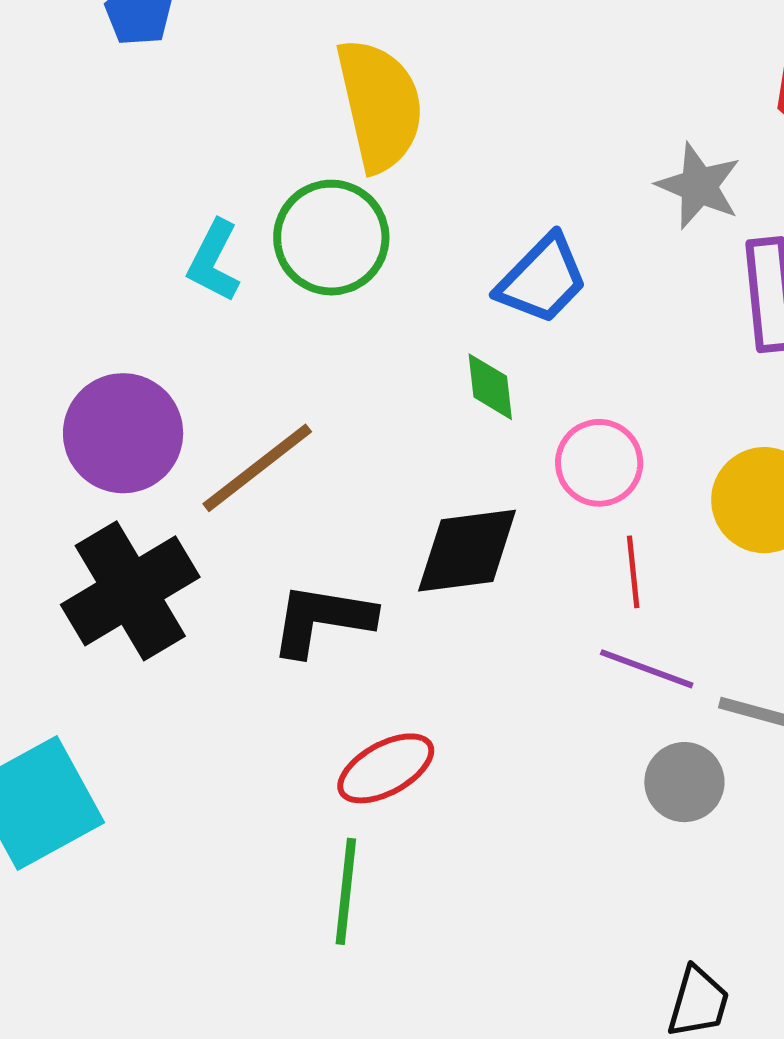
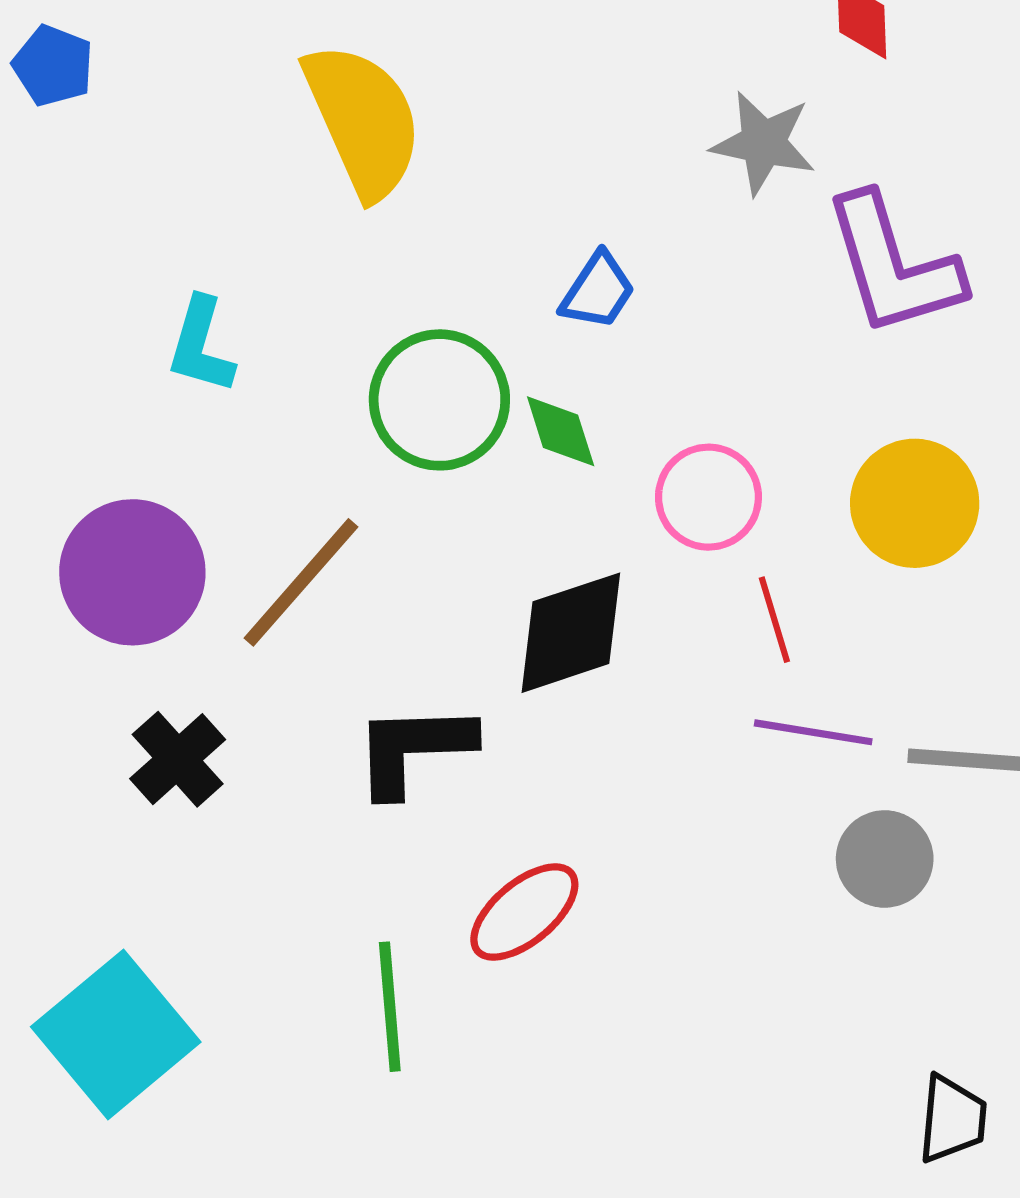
green circle: (331, 238) -> (439, 400), moved
blue trapezoid: (542, 279) -> (598, 291), size x0.7
black cross: (130, 591) -> (178, 759), size x0.6
green line: (346, 891) -> (390, 1007), moved

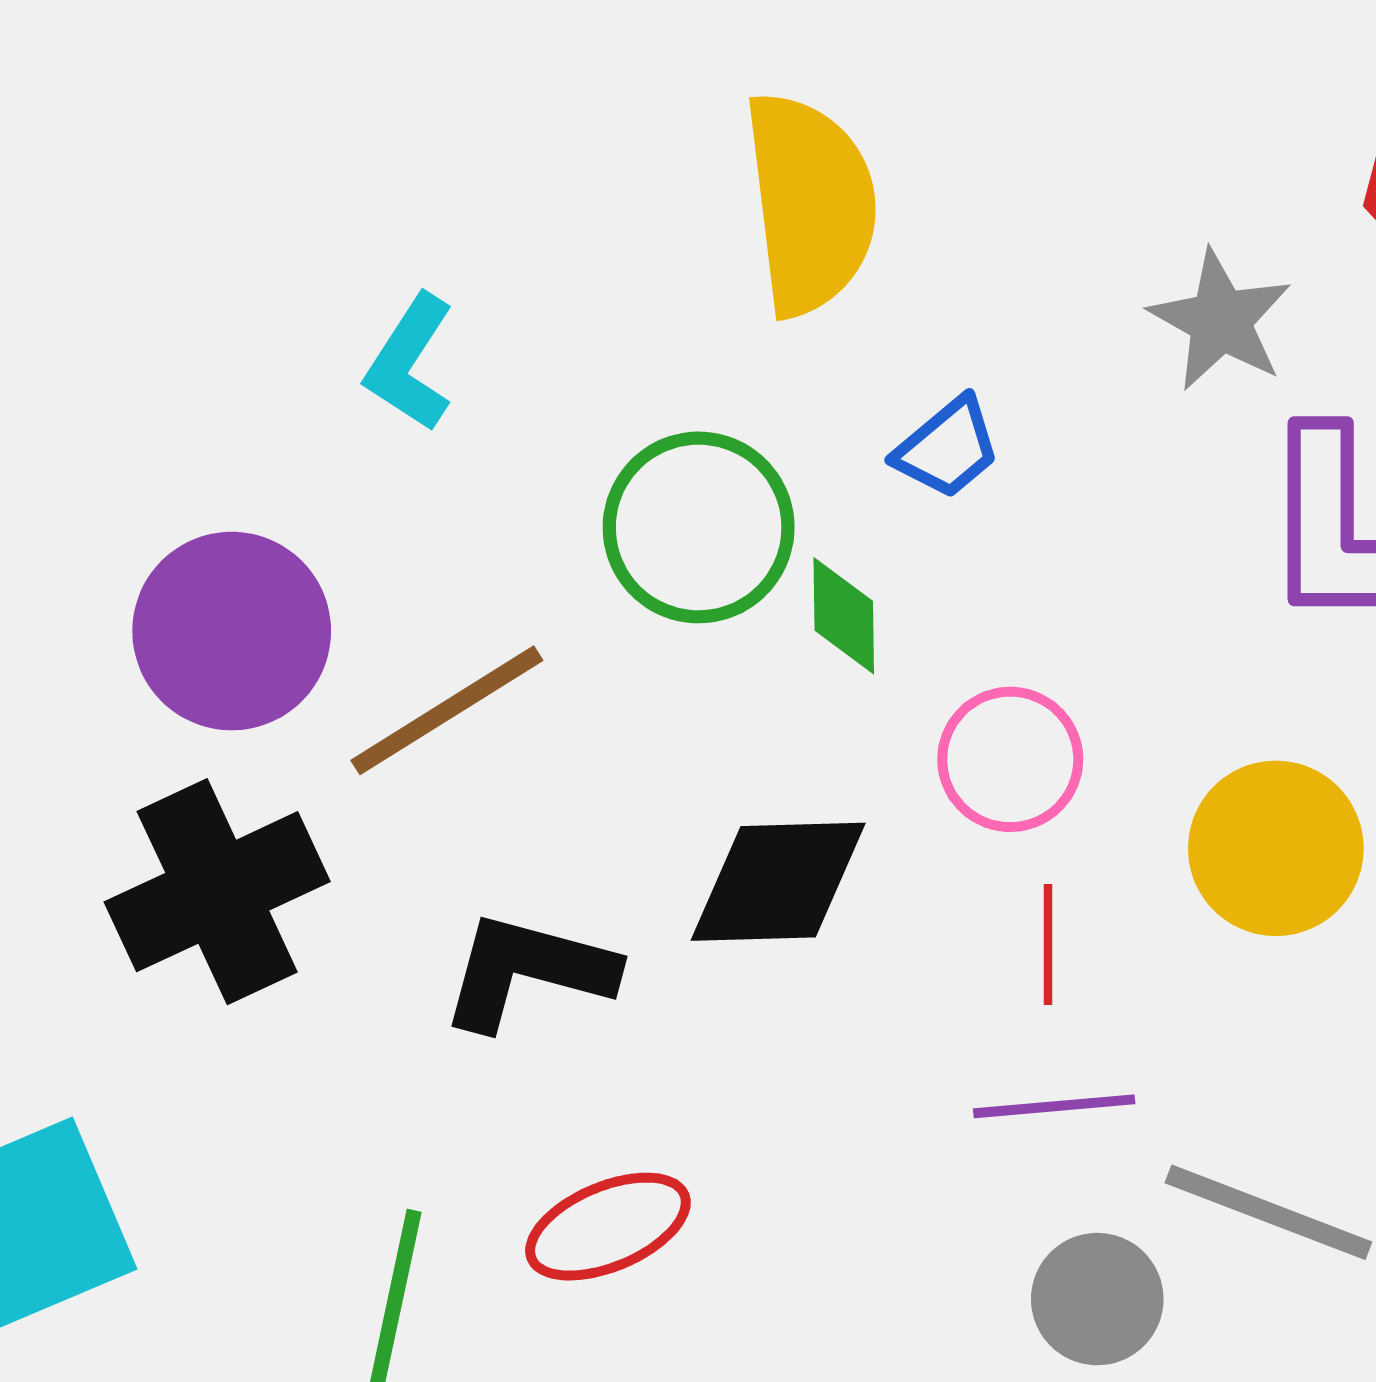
yellow semicircle: (363, 120) -> (810, 203), moved
purple line: (813, 732) -> (1054, 1106), turned -31
black cross: (178, 759) -> (217, 892), size x1.6

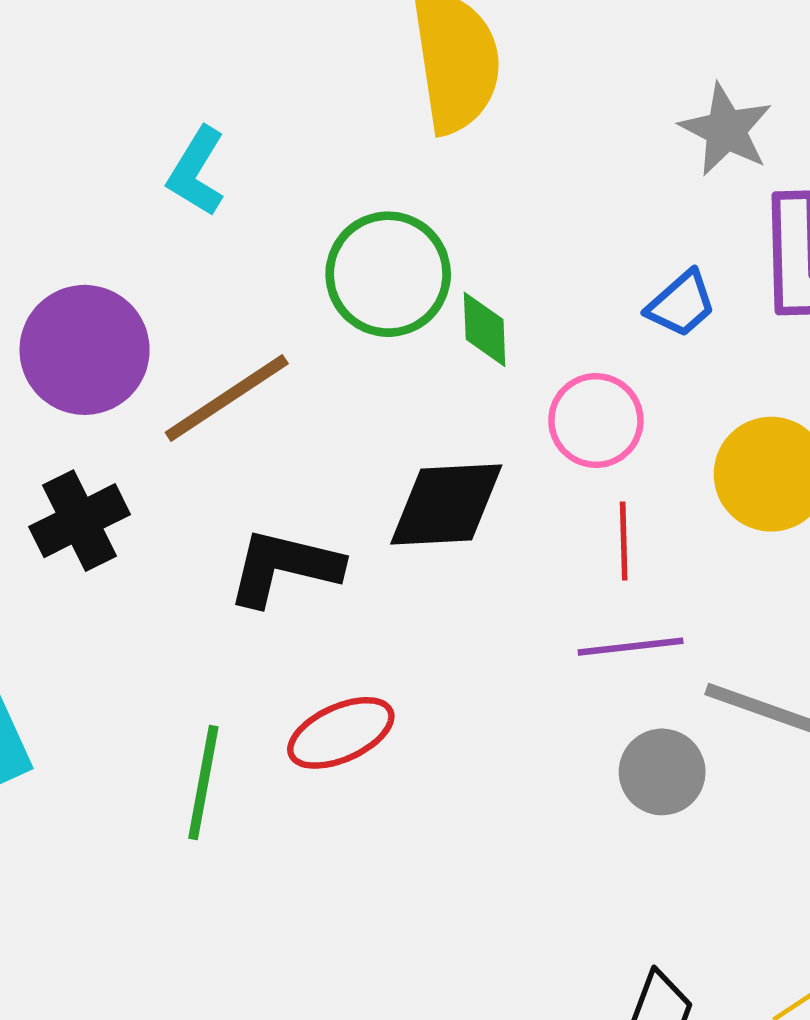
blue trapezoid: (947, 448) -> (681, 304), moved
black cross: (217, 892) -> (80, 521), size x0.7

